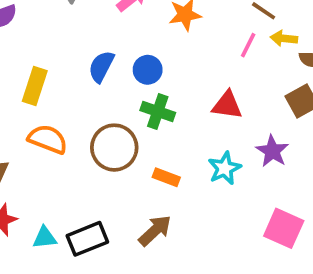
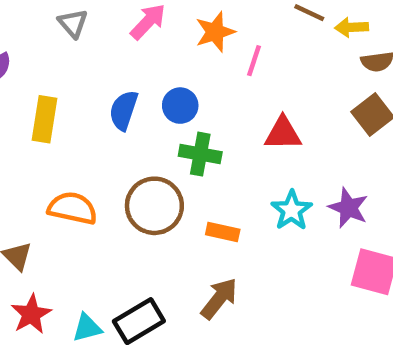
yellow arrow: (284, 38) -> (351, 27), moved
pink line: (248, 45) -> (254, 61), moved
yellow rectangle: (35, 86) -> (45, 119), moved
purple star: (272, 151) -> (348, 208), moved

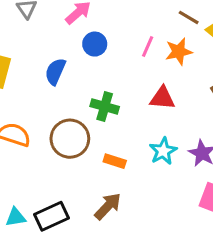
orange star: (215, 32) -> (179, 52), moved
blue circle: (180, 106) -> (95, 44), moved

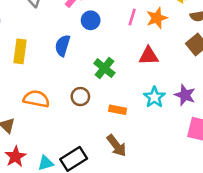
green cross: (105, 106) -> (104, 68), turned 30
brown circle: (70, 139) -> (80, 97), size x0.6
brown arrow: (108, 206) -> (117, 146), turned 105

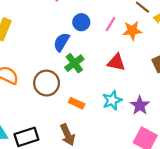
blue circle: (91, 20) -> (81, 22), moved
blue semicircle: (63, 46) -> (61, 42), moved
brown circle: (80, 97) -> (47, 83), size x1.5

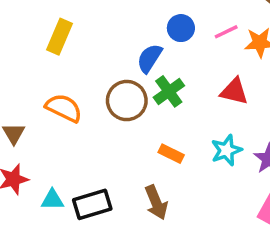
pink line: (110, 24) -> (226, 32), turned 32
brown circle: (47, 83) -> (127, 101), moved

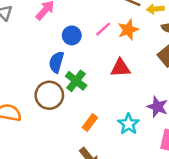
cyan star: (226, 150) -> (128, 124), moved
orange rectangle: (171, 154) -> (90, 122), turned -63

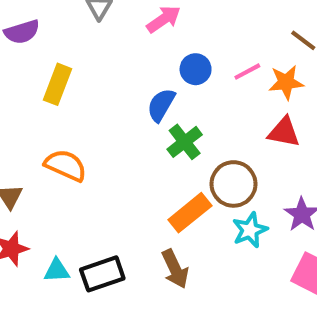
red triangle: (120, 68) -> (284, 132), moved
brown circle: (49, 95) -> (233, 184), moved
orange rectangle: (90, 122) -> (190, 213), size x1.5

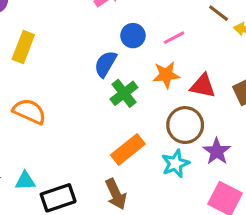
orange star: (286, 82) -> (166, 75), moved
brown circle: (233, 184) -> (185, 125), moved
cyan triangle: (57, 270) -> (25, 181), moved

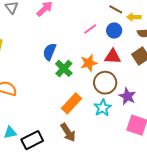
blue circle: (133, 36) -> (114, 31), moved
orange star: (166, 75) -> (89, 63), moved

